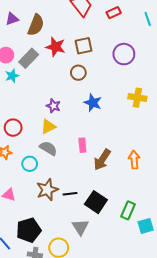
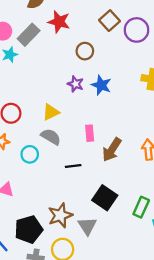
brown square: (84, 46) -> (110, 21), moved, turned -30
purple star: (53, 106) -> (75, 84), moved
brown star: (47, 190) -> (60, 215), moved
black line: (70, 194) -> (73, 166), moved

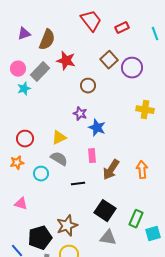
blue star: (101, 85) -> (97, 128), moved
gray triangle: (87, 226) -> (108, 238), moved, turned -48

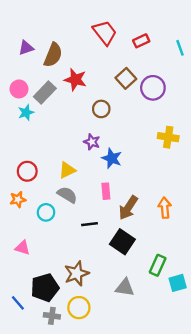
black square: (105, 211) -> (122, 242), moved

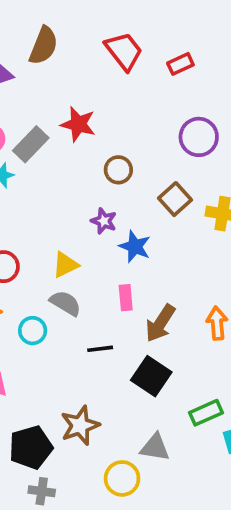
brown semicircle: (53, 55) -> (44, 46), moved
brown square: (126, 78) -> (175, 199), moved
green rectangle: (158, 265) -> (206, 413), turned 42
yellow circle: (79, 308) -> (122, 478), moved

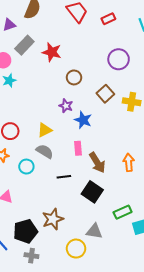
gray rectangle: (31, 144) -> (24, 45), moved
brown arrow: (160, 323) -> (97, 162), turned -65

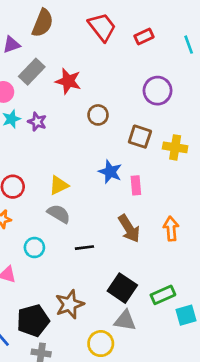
brown square: (105, 94) -> (140, 137), turned -30
purple star: (66, 106) -> (37, 122), moved
pink rectangle: (78, 148) -> (136, 185), moved
cyan circle: (26, 167) -> (34, 248), moved
black square: (92, 192) -> (122, 288), moved

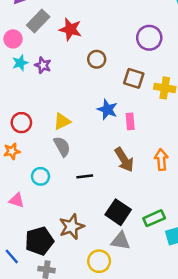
gray semicircle: (59, 214) -> (62, 146), turned 30

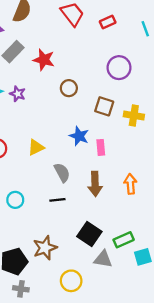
gray semicircle: (62, 146) -> (62, 173), moved
brown arrow: (124, 160) -> (95, 184), turned 30
gray triangle: (121, 241) -> (103, 259), moved

